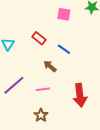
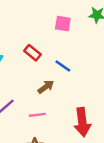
brown arrow: (50, 66) -> (46, 87), turned 104

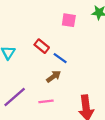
blue line: (63, 66) -> (60, 58), moved

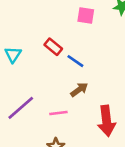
brown arrow: (54, 76) -> (79, 90), moved

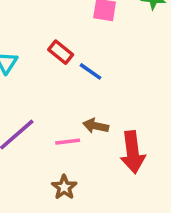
brown arrow: (79, 90) -> (96, 126), moved, turned -132

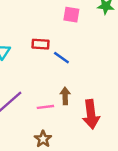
red rectangle: (61, 52) -> (41, 44), turned -35
brown arrow: (96, 126) -> (65, 96), turned 77

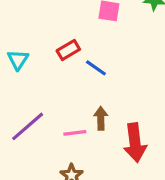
red rectangle: (41, 44) -> (68, 50), turned -35

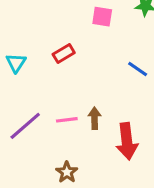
blue line: (96, 68) -> (138, 69), moved
pink line: (75, 133) -> (67, 120), moved

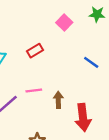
pink square: (102, 17) -> (64, 23), turned 35
pink line: (67, 120) -> (34, 90), moved

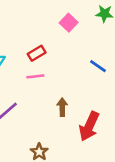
pink line: (34, 90) -> (35, 76), moved
red arrow: (83, 117) -> (89, 126), turned 32

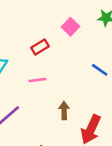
red rectangle: (37, 53) -> (40, 47), moved

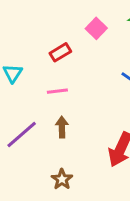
brown arrow: (64, 110) -> (62, 127), moved

